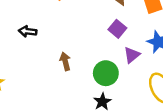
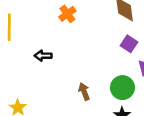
brown arrow: (65, 61) -> (84, 91), moved

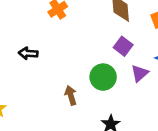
green circle: (122, 88) -> (103, 77), moved

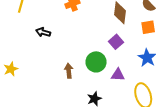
purple triangle: (140, 73) -> (118, 75), moved, turned 32

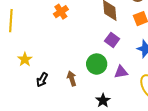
black arrow: (43, 32) -> (42, 80), moved, turned -64
yellow star: (11, 69) -> (25, 59), moved

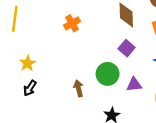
orange cross: (61, 12) -> (72, 23), moved
black arrow: (42, 80) -> (30, 88), moved

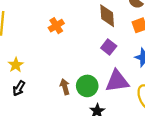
green circle: (108, 74) -> (87, 86), moved
purple triangle: (134, 85) -> (117, 81), size x1.6

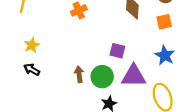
purple square: (109, 47) -> (117, 51), moved, turned -32
black arrow: (19, 88) -> (32, 70), turned 80

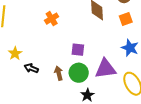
purple square: (117, 51) -> (78, 50), moved
black arrow: (32, 70) -> (31, 68), moved

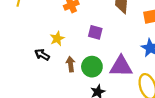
purple square: (78, 50) -> (95, 32), moved
yellow star: (15, 53) -> (57, 38), moved

